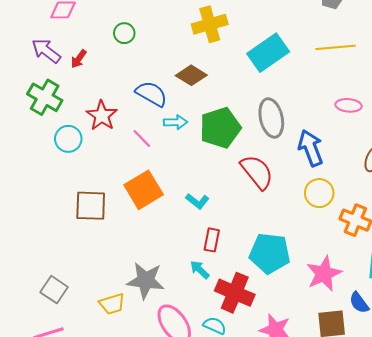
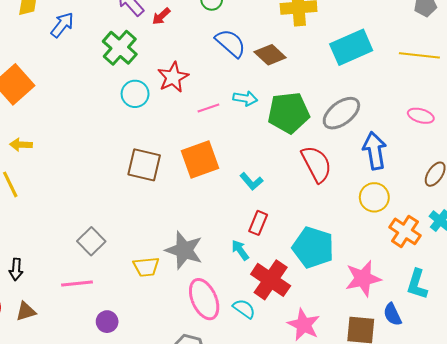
blue semicircle: (151, 94) -> (230, 43), moved
gray ellipse: (271, 118) -> (341, 113), turned 54
pink line: (142, 138) -> (208, 108), turned -75

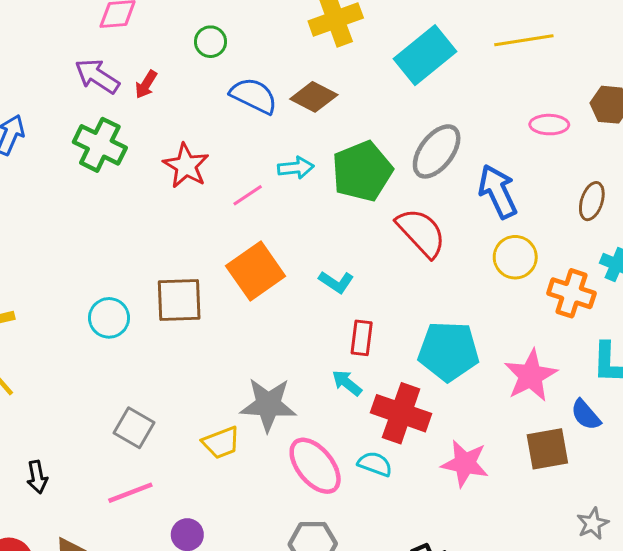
cyan circle: (135, 94) -> (109, 318), moved
black arrow: (16, 269) -> (37, 477), moved

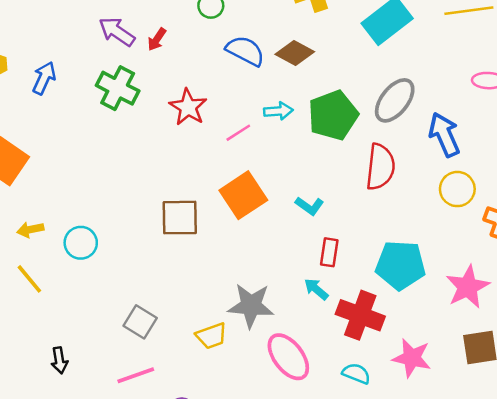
red semicircle: (421, 233) -> (380, 167), turned 48
cyan circle: (109, 318) -> (81, 243), moved
cyan semicircle: (375, 464) -> (356, 373), moved

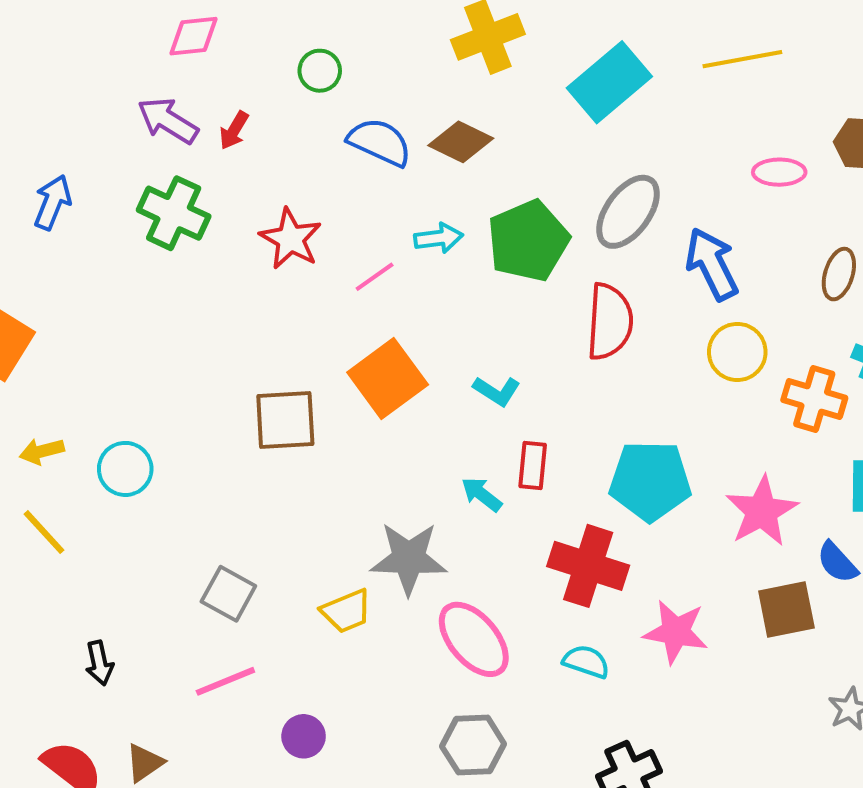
cyan arrow: (316, 289) -> (482, 494), moved

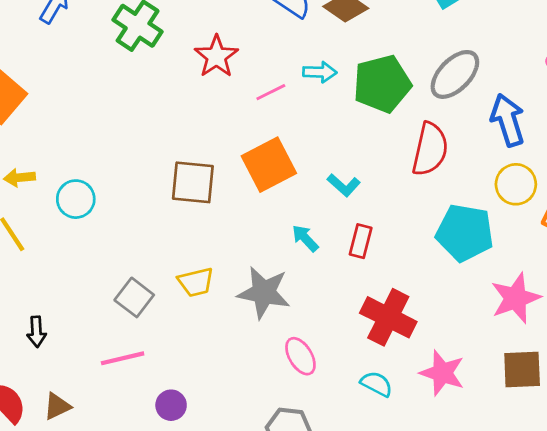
cyan pentagon: (650, 481) -> (465, 233), moved
cyan arrow: (482, 494) -> (305, 238), moved
yellow trapezoid: (346, 611) -> (196, 282), moved
pink ellipse: (474, 639) -> (300, 356), size x0.7

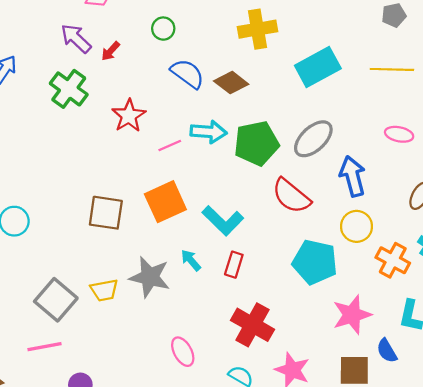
cyan arrow: (320, 72) -> (209, 132), size x1.4
red semicircle: (430, 149) -> (291, 196), turned 114
cyan L-shape: (344, 185) -> (223, 221), size x1.6
gray star: (264, 293) -> (150, 277), moved
gray square: (134, 297) -> (56, 300), size x1.4

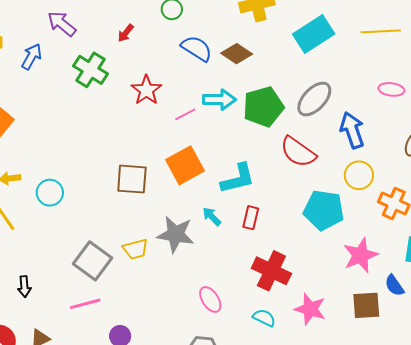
purple arrow: (76, 38) -> (62, 24), moved
cyan L-shape: (223, 221) -> (238, 179), turned -54

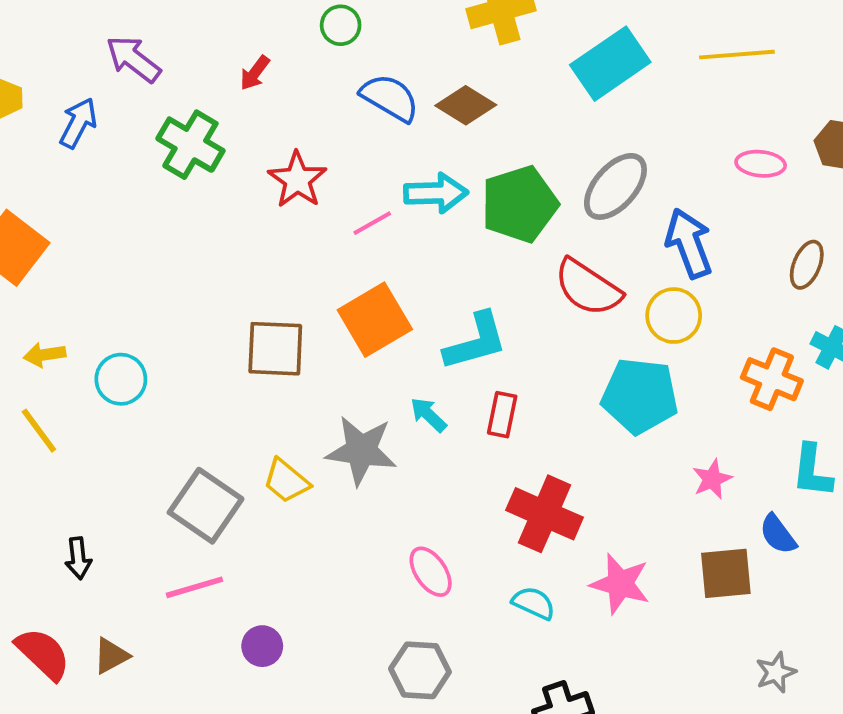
yellow circle: (359, 175) -> (674, 316), moved
yellow trapezoid: (136, 249) -> (286, 481), turned 56
pink star: (361, 255) -> (712, 479), size x0.6

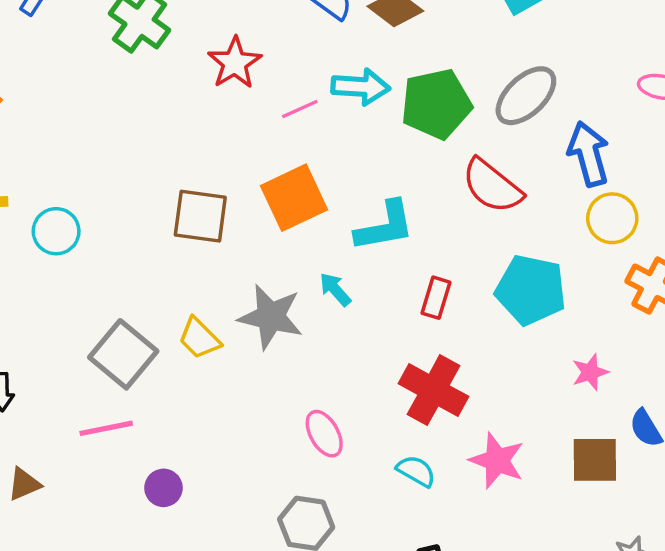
yellow circle: (674, 316) -> (612, 218), moved
red rectangle: (502, 415) -> (436, 298), moved

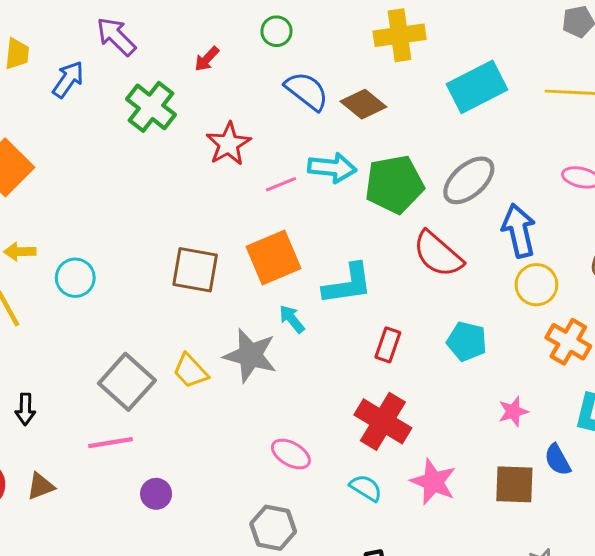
cyan arrow: (335, 289) -> (292, 319), moved
cyan pentagon: (531, 290) -> (467, 341), size x0.7
pink ellipse: (324, 434) -> (291, 454), turned -33

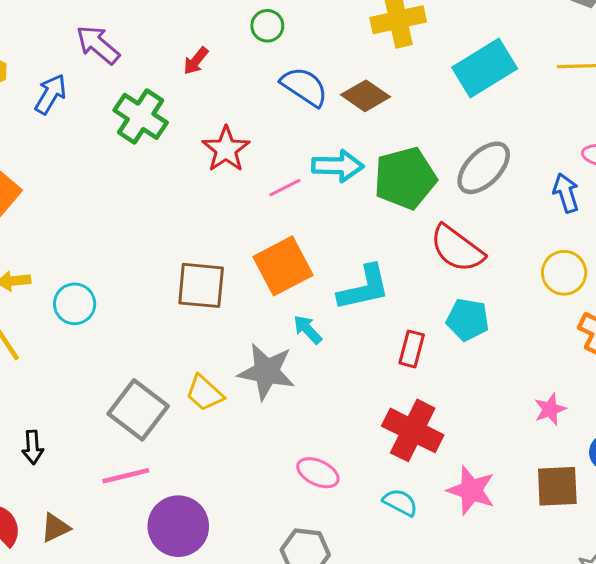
blue arrow: (519, 231) -> (566, 193), moved, size x0.7
cyan pentagon: (467, 341) -> (468, 320), moved
purple circle: (156, 494) -> (178, 526), size x1.8

